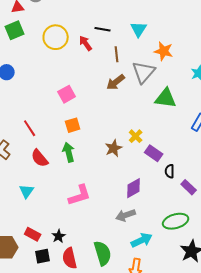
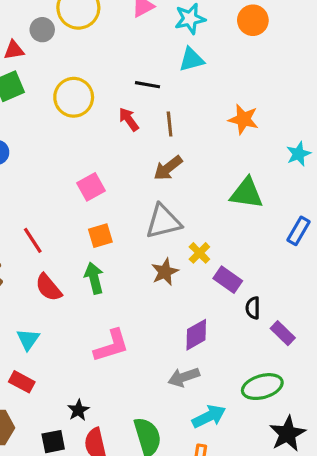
cyan triangle: (139, 29) -> (192, 60), moved, turned 42
red arrow: (86, 43) -> (129, 119), moved
gray triangle: (144, 72) -> (163, 221), moved, turned 35
red rectangle: (33, 234) -> (22, 382), moved

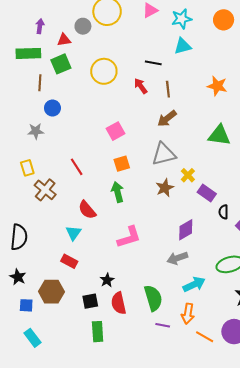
red semicircle: (48, 288) -> (87, 210), moved

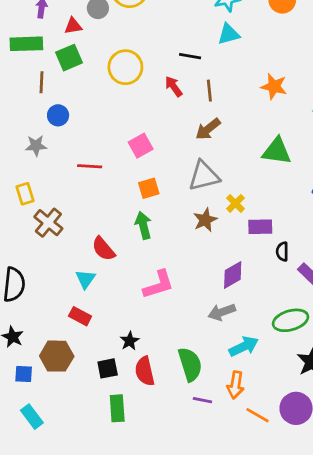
red line: (77, 167) -> (90, 166), moved, turned -54
purple rectangle: (207, 193) -> (260, 227), turned -36

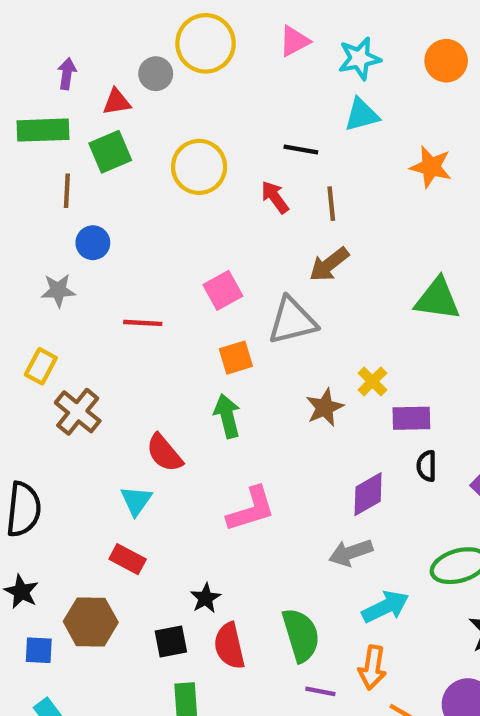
orange star: (274, 86) -> (431, 167), moved
gray triangle: (204, 176) -> (292, 321), moved
yellow rectangle: (25, 194) -> (41, 366), turned 45
black semicircle: (282, 252) -> (427, 466), moved

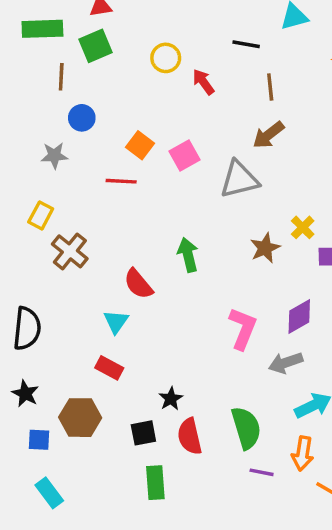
yellow circle: (199, 167) -> (166, 58), size x0.7
red arrow: (275, 197) -> (203, 82), moved
orange square: (236, 358) -> (140, 145), moved, turned -36
pink L-shape: (251, 509) -> (243, 328), moved, turned -51

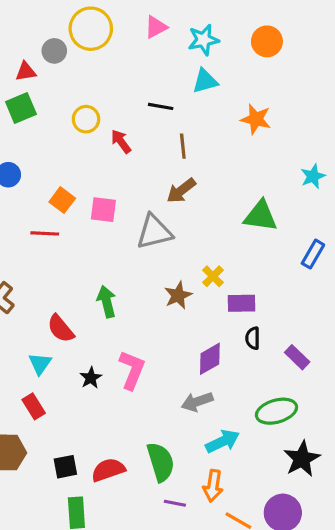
pink square: (185, 156) -> (103, 210), turned 36
pink L-shape: (243, 328) -> (132, 370), moved
red rectangle: (109, 368) -> (34, 406), turned 30
black star: (171, 399) -> (91, 378), moved
red semicircle: (190, 436) -> (108, 470), turned 84

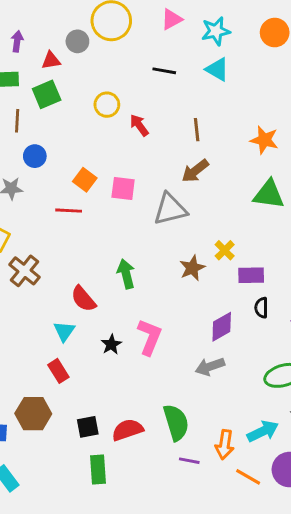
cyan triangle: (205, 81) -> (217, 69), turned 45
black line: (161, 106) -> (164, 71), moved
orange star: (256, 119) -> (264, 140), moved
cyan arrow: (223, 441) -> (263, 431), moved

